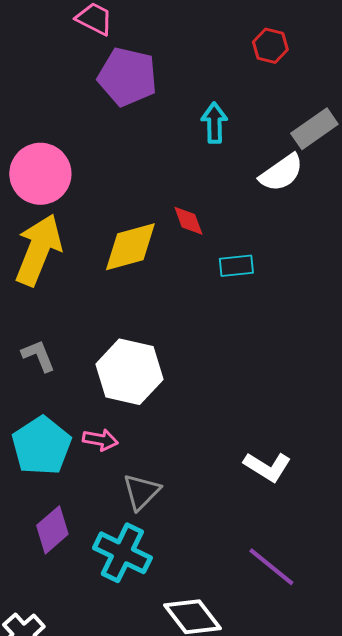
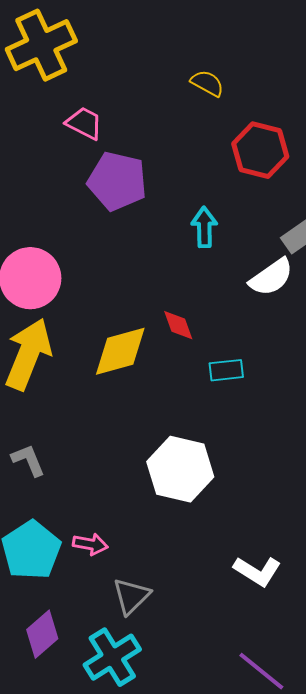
red hexagon: (270, 46) -> (260, 150), size x1.6
white hexagon: (129, 372) -> (180, 469), moved
cyan cross: (122, 553) -> (112, 657), turned 32

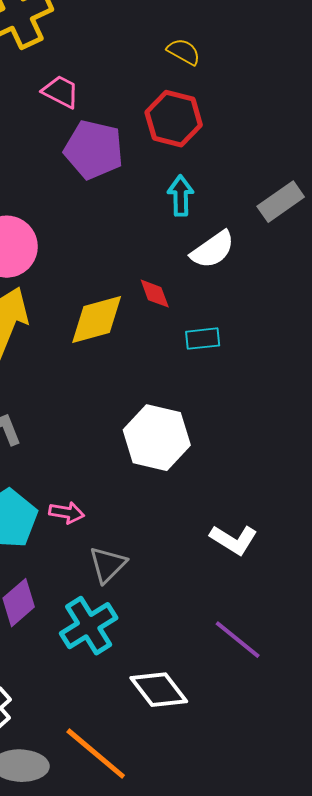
red hexagon: (260, 150) -> (174, 119), moved
white semicircle: (271, 277) -> (213, 250), moved

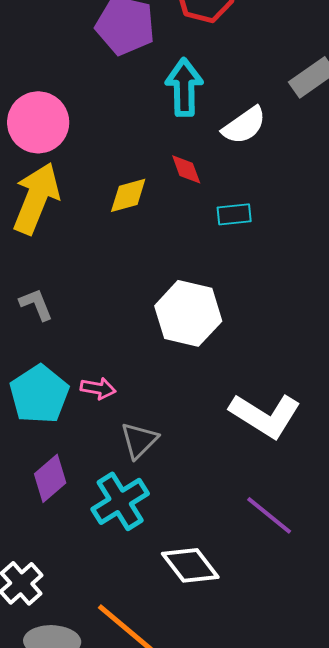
cyan arrow: (181, 196) -> (184, 87), moved, size x1.4
yellow diamond: (97, 320) -> (128, 195), size x0.7
white L-shape: (234, 540) -> (265, 415), size x1.5

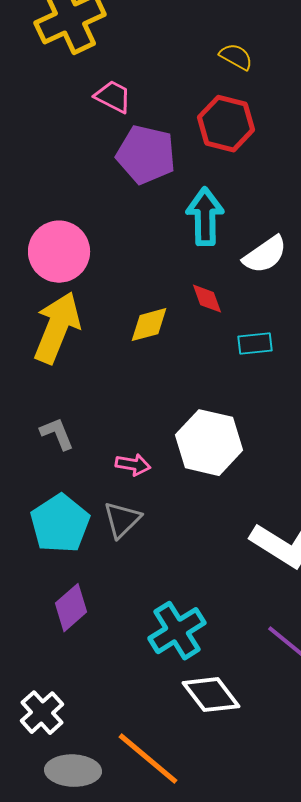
pink arrow: (98, 388) -> (133, 465), moved
gray triangle: (139, 440) -> (122, 520), moved
cyan cross: (120, 501) -> (177, 631), moved

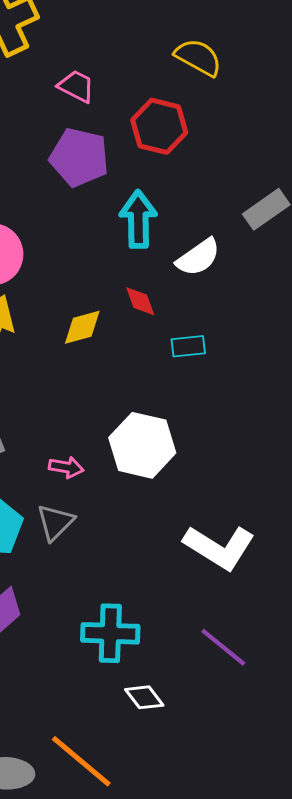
yellow semicircle: (236, 57) -> (198, 57), moved, size x1.4
pink trapezoid: (113, 97) -> (76, 86), moved
cyan cross: (177, 631) -> (110, 633), turned 34
white diamond: (211, 695) -> (144, 697), size x0.7

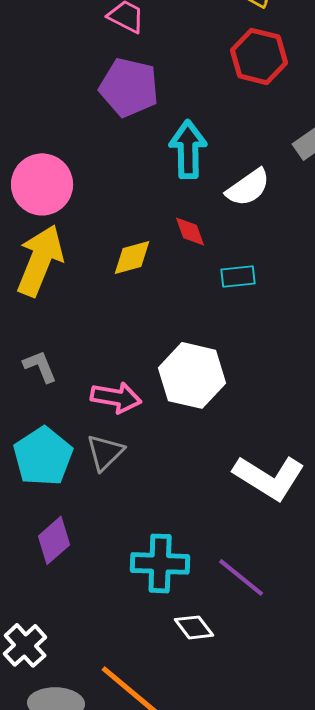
red hexagon: (159, 126) -> (259, 56), moved
pink arrow: (66, 467) -> (116, 397), size x1.4
purple line: (223, 647) -> (241, 577), moved

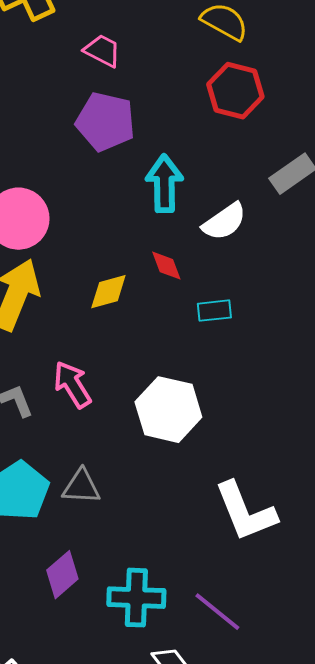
pink arrow: (116, 397) -> (72, 385), moved, turned -132
gray triangle: (105, 452) -> (81, 487), turned 48
white L-shape: (269, 477) -> (245, 512), turned 36
purple diamond: (54, 540) -> (62, 575), moved

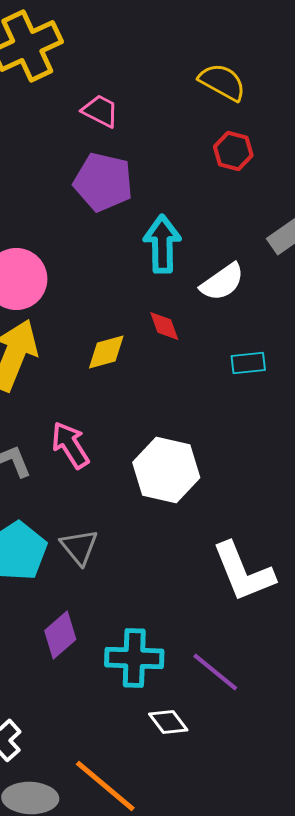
red hexagon: (235, 91) -> (233, 151), size x0.7
cyan rectangle: (214, 311) -> (248, 363), moved
gray triangle: (81, 487) -> (79, 547), turned 48

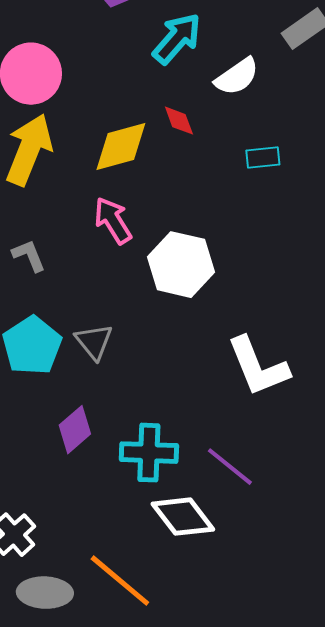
cyan arrow: (162, 244) -> (177, 39), turned 42
yellow diamond: (106, 352) -> (121, 147), size x1.4
pink arrow: (70, 445) -> (113, 221), moved
white diamond: (168, 722) -> (183, 517), size x1.6

